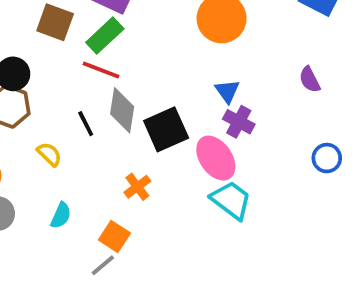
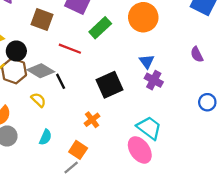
green rectangle: (105, 36) -> (100, 28), moved
gray diamond: (122, 110) -> (41, 71), moved, turned -68
pink ellipse: (216, 158) -> (140, 150), moved

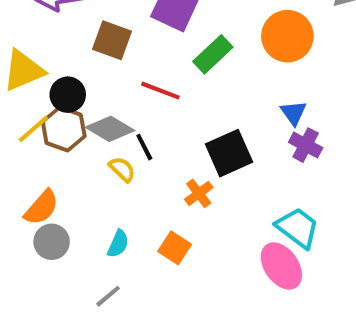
yellow semicircle: (38, 100) -> (122, 169), moved
orange cross: (92, 120) -> (199, 193), moved
orange square: (78, 150) -> (175, 248), moved
gray line: (71, 167) -> (108, 296), moved

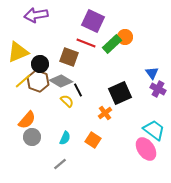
orange circle: (287, 36) -> (125, 37), moved, size x0.6
brown square: (112, 40) -> (69, 57), moved
red line: (160, 91) -> (86, 43), moved

